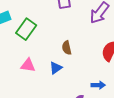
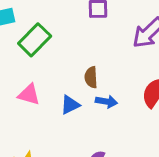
blue arrow: (98, 85) -> (106, 101), moved

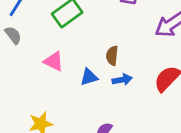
blue arrow: (106, 101) -> (122, 80), turned -30

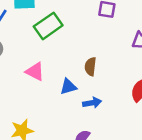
blue arrow: (122, 80) -> (92, 103), moved

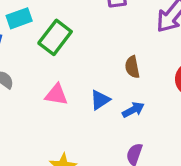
brown semicircle: (90, 67) -> (132, 67), moved

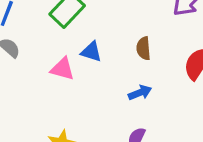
blue triangle: (100, 100) -> (91, 52), moved, turned 45

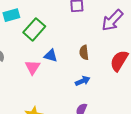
pink triangle: (62, 69) -> (33, 67), turned 49

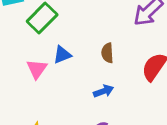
blue triangle: (51, 56) -> (62, 55), turned -40

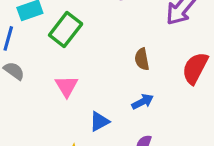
blue triangle: (62, 55) -> (99, 121), moved

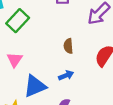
blue triangle: (99, 121) -> (35, 86), size x1.6

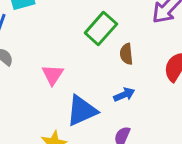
green rectangle: (18, 21) -> (101, 29), moved

